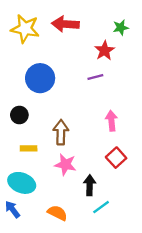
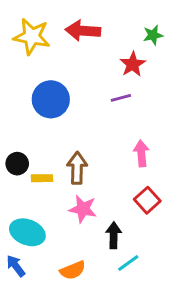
black circle: (19, 115) -> (17, 164), moved
yellow rectangle: (29, 148) -> (42, 178), moved
orange semicircle: (57, 213) -> (73, 270), turned 132

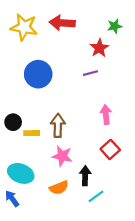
orange semicircle: (73, 270) -> (59, 188), moved

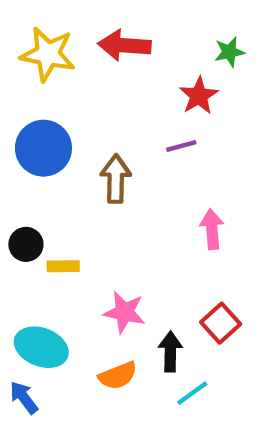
blue circle: (38, 74) -> (43, 148), moved
brown arrow: (58, 125) -> (116, 179), moved
red square: (110, 149) -> (221, 323), moved

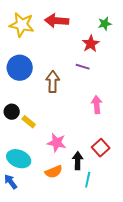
purple line: (181, 146) -> (83, 67), turned 32
yellow rectangle: (63, 266) -> (29, 122), turned 40
cyan line: (192, 393) -> (88, 180), turned -42

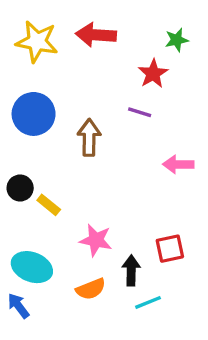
pink arrow: (97, 105) -> (178, 164), moved, turned -84
red square: (101, 148) -> (170, 249), turned 30
cyan line: (88, 180) -> (148, 302), turned 56

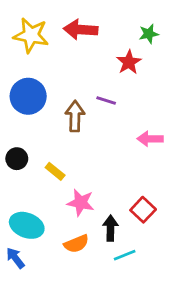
purple line: (140, 112) -> (106, 101), moved
yellow rectangle: (49, 205) -> (55, 171), moved
red square: (170, 249) -> (143, 210), turned -35

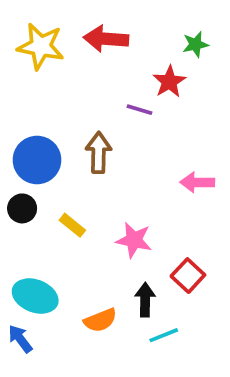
blue circle: (28, 96) -> (37, 160), moved
purple line: (106, 101) -> (140, 110), moved
pink star: (81, 203) -> (134, 240), moved

